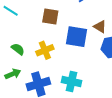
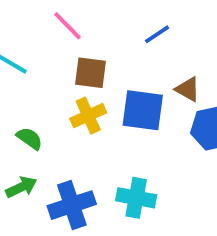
yellow cross: (45, 50) -> (88, 116), moved

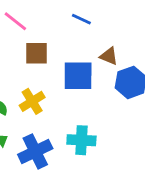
blue line: (157, 34) -> (81, 19), turned 66
yellow cross: (88, 116) -> (32, 101), moved

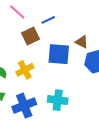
blue line: (81, 19) -> (48, 20), moved, turned -56
brown square: (36, 53) -> (31, 36), turned -30

